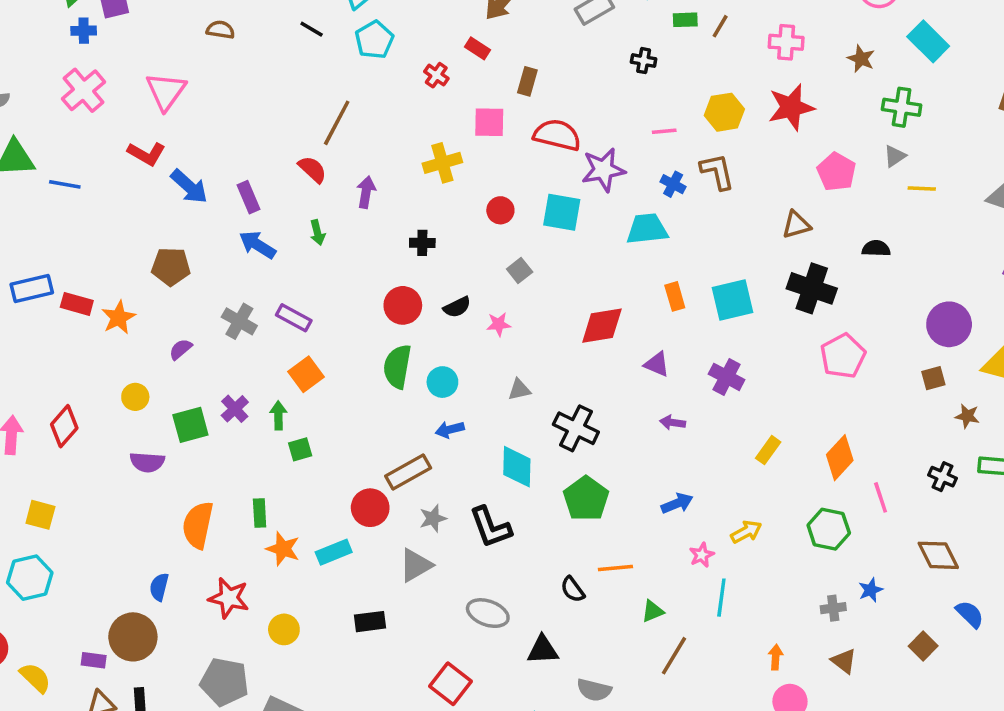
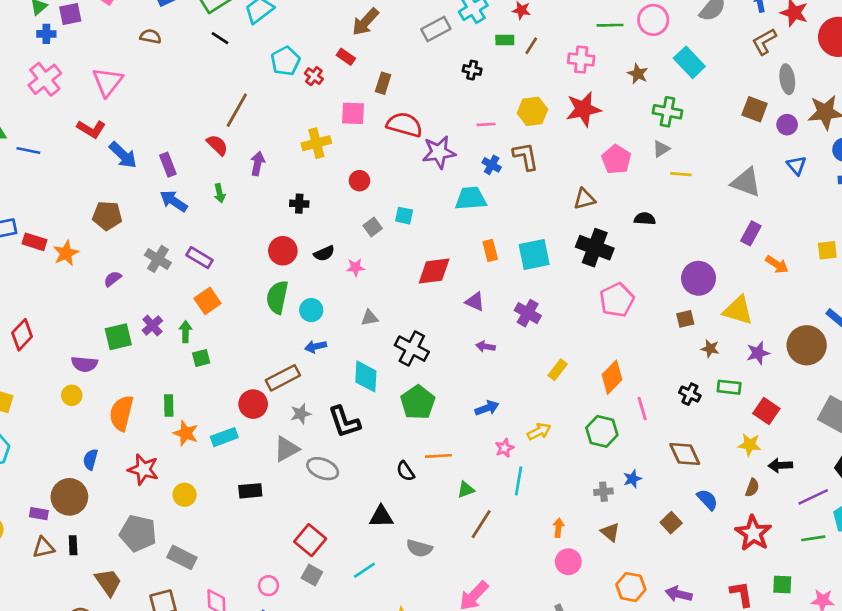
cyan pentagon: (374, 40) -> (285, 61), moved
cyan square: (562, 212) -> (404, 216), moved, size x0.6
yellow circle: (135, 397) -> (72, 395), moved
gray ellipse: (488, 613) -> (323, 469), moved

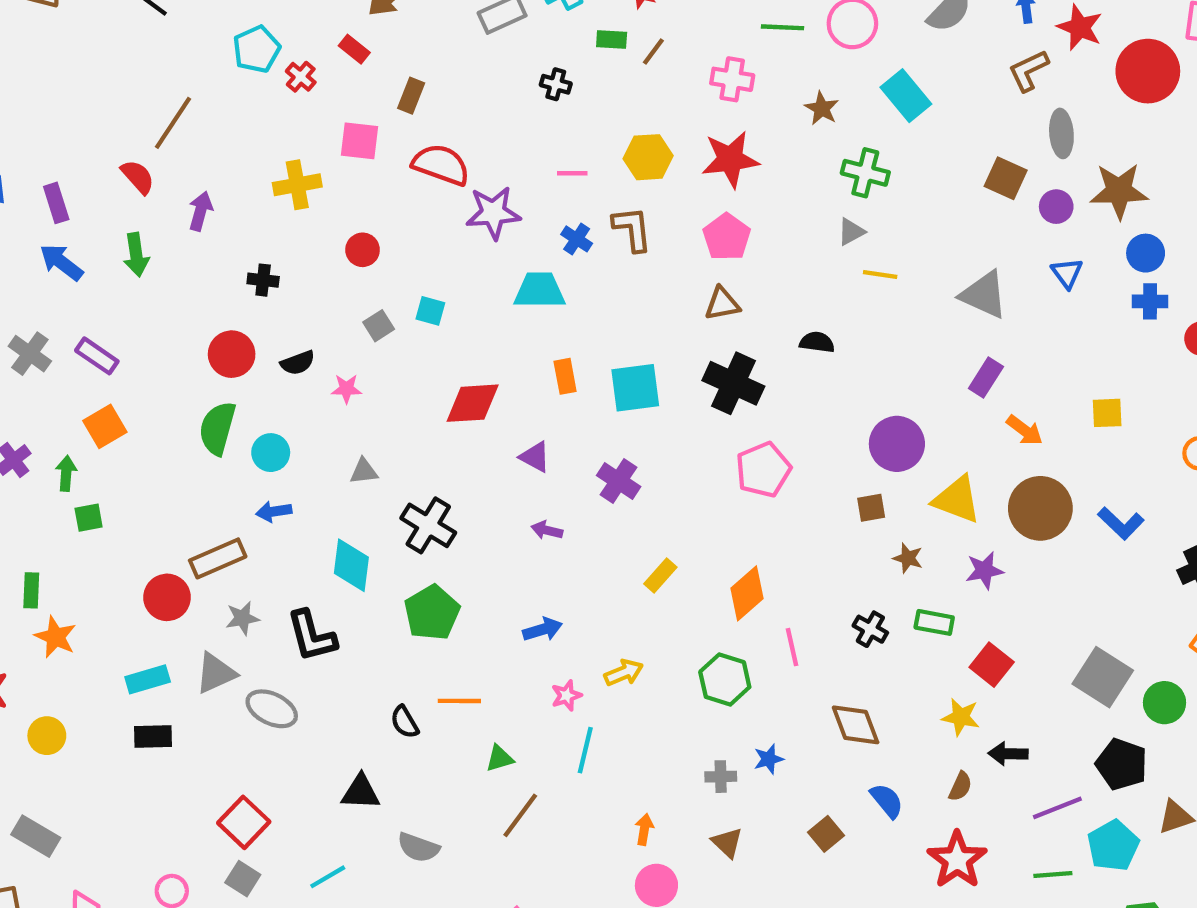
pink pentagon: (616, 159) -> (727, 237), moved
green arrow: (220, 193) -> (136, 255), size x1.4
brown circle: (807, 345) -> (1040, 508), moved
cyan rectangle: (224, 437) -> (148, 679), moved

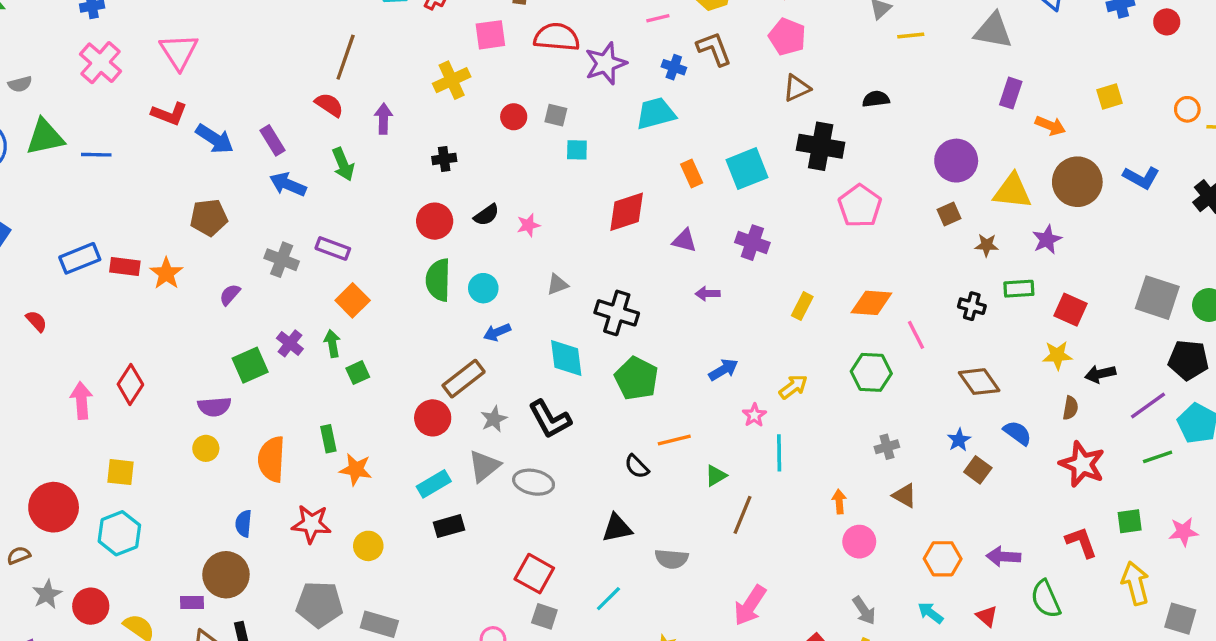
gray square: (379, 326) -> (556, 115), moved, turned -30
orange diamond: (747, 593) -> (871, 303), turned 60
blue star: (769, 759) -> (959, 440), moved

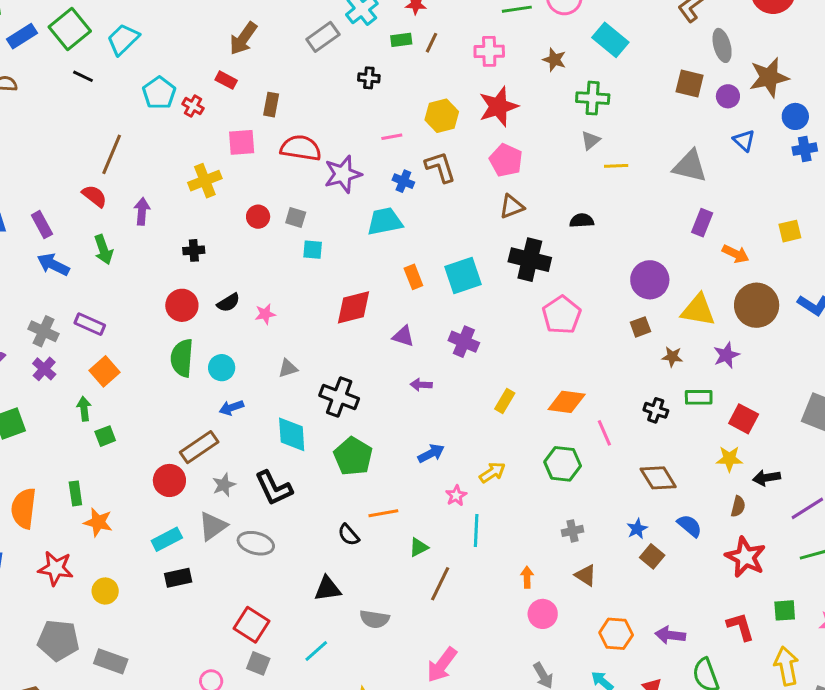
purple cross: (290, 343) -> (44, 369), moved

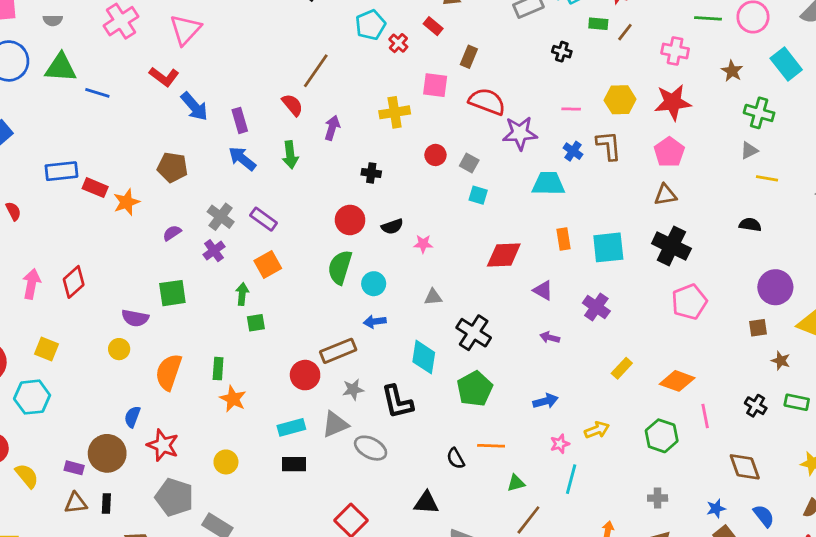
black semicircle: (582, 221) -> (750, 225), moved
red star: (56, 568) -> (163, 445), moved

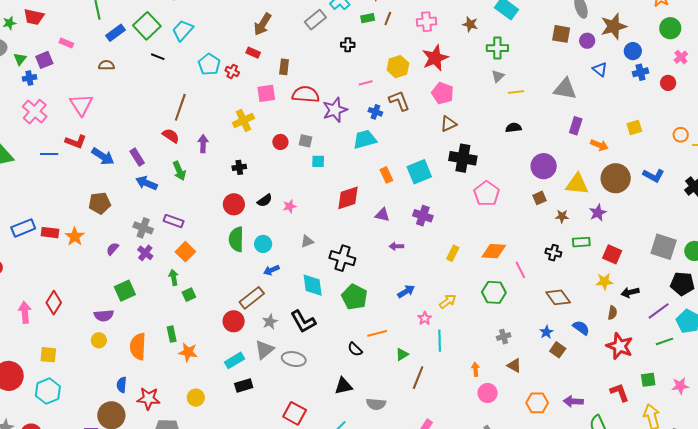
blue line: (97, 93) -> (49, 154), moved

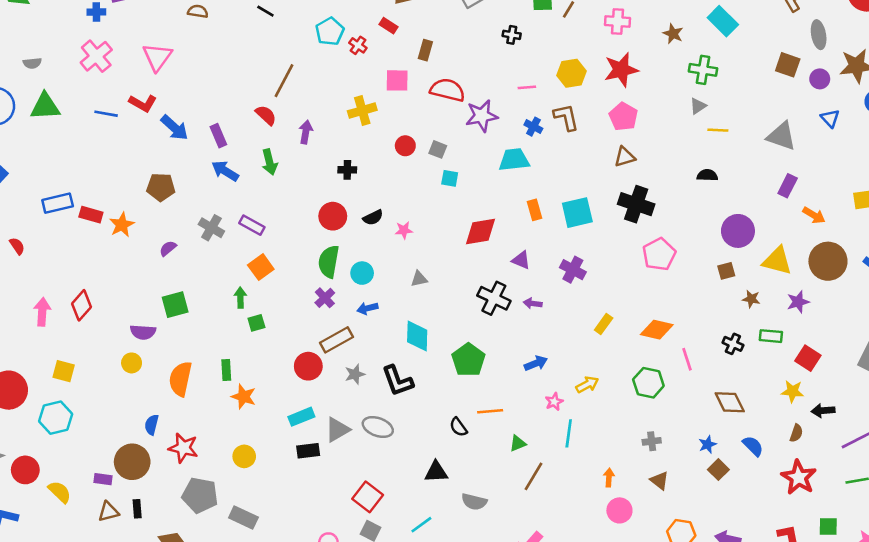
purple cross: (145, 253) -> (325, 298), moved
black cross: (342, 258) -> (494, 298), moved
gray triangle: (264, 350) -> (337, 430), moved

